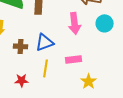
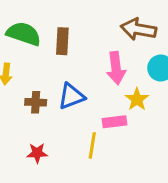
yellow line: (46, 68) -> (92, 145), moved
yellow star: (89, 81) -> (137, 99), moved

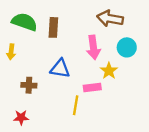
blue triangle: (71, 96) -> (60, 69), turned 30
brown cross: (36, 102) -> (29, 85), moved
red star: (37, 153) -> (21, 117), moved

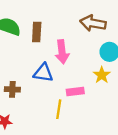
pink arrow: (93, 47) -> (62, 52), moved
yellow star: (109, 71) -> (102, 75), moved

